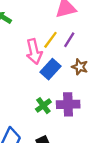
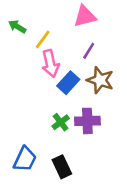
yellow line: (50, 40) -> (43, 39), moved
brown star: (80, 67) -> (100, 80), size x1.5

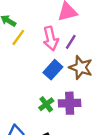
yellow line: (43, 39) -> (18, 37), moved
pink arrow: (50, 64) -> (51, 39), moved

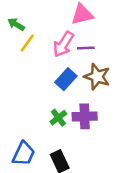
pink arrow: (51, 39) -> (63, 44), turned 45
purple line: (71, 42) -> (86, 48), turned 56

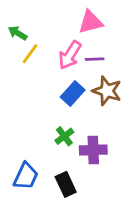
purple cross: (85, 116) -> (93, 150), moved

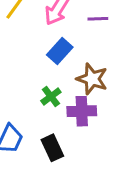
purple line: (95, 59) -> (98, 19), moved
brown star: (107, 91) -> (92, 79), moved

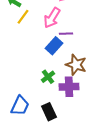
purple line: (98, 19) -> (66, 34), moved

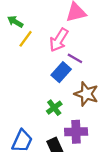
purple line: (66, 34) -> (75, 58), turned 32
purple cross: (69, 87) -> (76, 132), moved

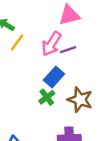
purple line: (75, 58) -> (68, 50), moved, turned -49
green cross: (54, 108) -> (47, 97), moved

